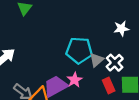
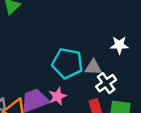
gray triangle: (96, 60) -> (93, 67), moved, turned 35

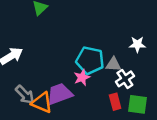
pink star: (57, 96) -> (82, 77), moved

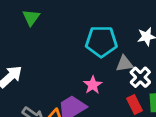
cyan pentagon: (90, 60) -> (101, 41), moved

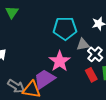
pink star: (93, 85) -> (60, 61), size x1.5

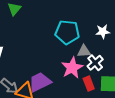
pink star: (60, 61) -> (72, 68), moved

